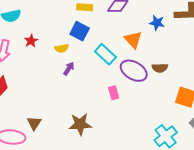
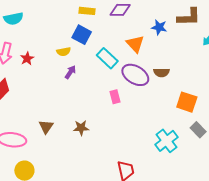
red star: (31, 41) -> (27, 58), moved
brown triangle: (34, 123) -> (46, 127), moved
brown star: (80, 124) -> (81, 128), size x0.7

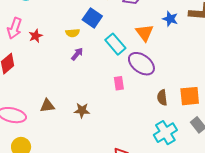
brown semicircle: (162, 72) -> (162, 98), moved, turned 77
orange square: (187, 102) -> (190, 96), turned -30
brown triangle: (46, 127) -> (47, 106), turned 42

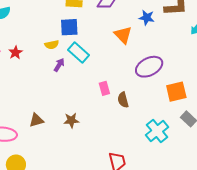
blue square: (92, 18) -> (69, 27), turned -30
cyan rectangle: (115, 44) -> (79, 52), moved
purple ellipse: (141, 64) -> (149, 67), moved, turned -56
brown semicircle: (162, 98) -> (123, 100), moved

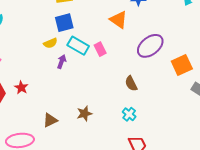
red star: (15, 53) -> (21, 88), moved
pink rectangle: (104, 88) -> (100, 49), moved
cyan cross: (157, 131) -> (129, 114), moved, size x0.6

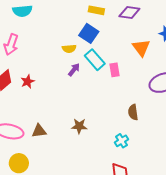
blue square: (64, 23) -> (89, 33), turned 30
brown triangle: (50, 120) -> (39, 131), moved

